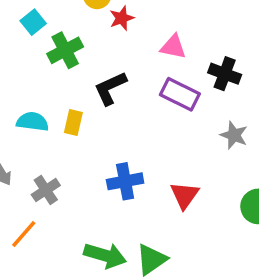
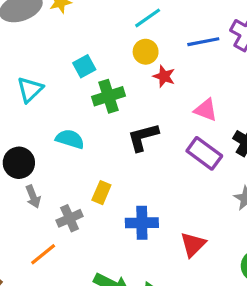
red star: (122, 18) -> (164, 76), turned 30
cyan semicircle: (32, 122) -> (70, 139), moved
yellow rectangle: (73, 123) -> (101, 193), moved

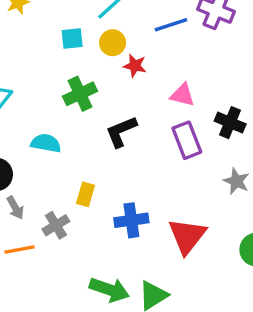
cyan square: (84, 66) -> (72, 39), moved, turned 30
purple rectangle: (204, 153) -> (187, 140), turned 40
red triangle: (193, 244) -> (187, 236), size x1.4
orange line: (43, 254) -> (19, 250), moved, turned 36

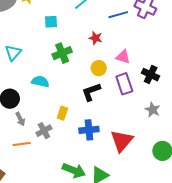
cyan square: (72, 39) -> (51, 22), moved
yellow circle: (113, 43) -> (99, 68), moved
black L-shape: (121, 132) -> (91, 92), moved

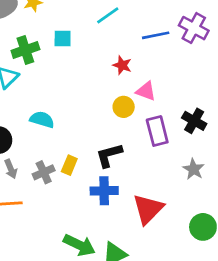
green cross: (62, 53) -> (25, 50), moved
pink triangle: (123, 57) -> (146, 91), moved
black L-shape: (91, 92) -> (109, 155), moved
gray cross: (44, 131) -> (44, 172), moved

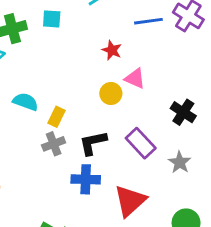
purple rectangle: (157, 131) -> (141, 143), moved, turned -32
yellow rectangle: (69, 165) -> (56, 117), moved
gray cross: (44, 172) -> (54, 144), moved

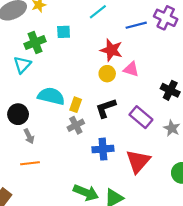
red star: (112, 50) -> (111, 50), size x1.5
yellow circle: (111, 93) -> (107, 74), moved
cyan semicircle: (25, 102) -> (51, 96), size x1.4
black L-shape: (93, 143) -> (106, 108), moved

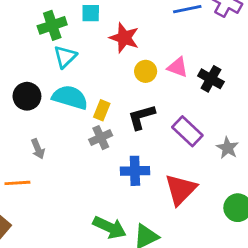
red star: (111, 50) -> (124, 38), moved
cyan triangle: (22, 65) -> (65, 57), moved
black cross: (170, 90) -> (211, 79), moved
black circle: (18, 114) -> (27, 96), moved
orange line: (30, 163) -> (17, 183), moved

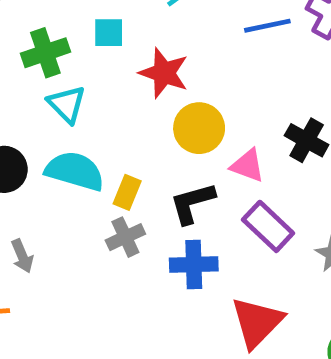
cyan triangle: (65, 57) -> (67, 104), turned -30
pink triangle: (178, 67) -> (248, 166), moved
yellow circle: (146, 71) -> (199, 128), size x1.4
blue cross: (135, 171) -> (194, 265), moved

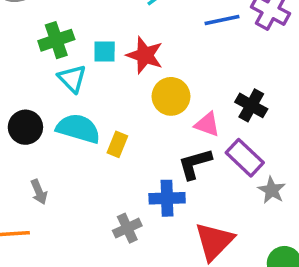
cyan square: (109, 33) -> (105, 52), moved
black L-shape: (192, 203) -> (195, 164), moved
purple rectangle: (268, 226) -> (245, 158), moved
gray cross: (125, 237) -> (127, 228), moved

